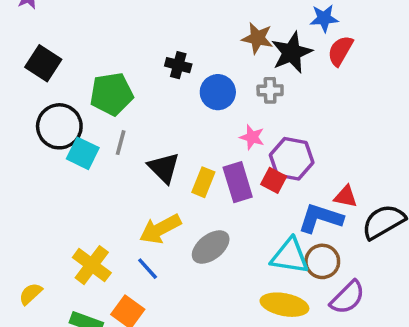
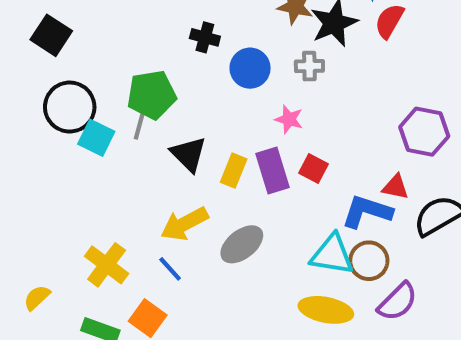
green pentagon: (112, 94) -> (152, 95), moved
purple hexagon: (292, 159) -> (424, 132), moved

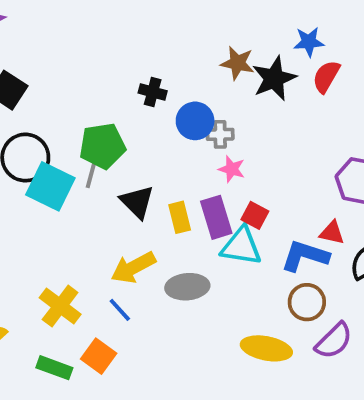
gray cross: (309, 66) -> (220, 134), moved
cyan square: (96, 138) -> (50, 186), size x1.4
yellow rectangle: (234, 171) -> (180, 217), turned -36
gray ellipse: (242, 244) -> (187, 287), turned 33
cyan triangle: (332, 255) -> (241, 246), moved

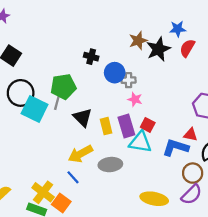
brown star: (237, 63) -> (138, 41), turned -30
brown circle: (307, 302) -> (193, 173), moved
yellow cross: (60, 306) -> (43, 192), moved

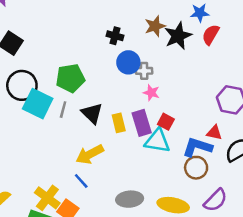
black cross: (91, 57) -> (115, 36), moved
gray line: (57, 103) -> (63, 110), moved
gray ellipse: (110, 165) -> (130, 199), moved
brown circle: (193, 173) -> (196, 168), moved

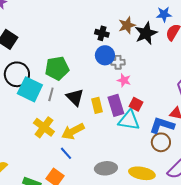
black cross: (115, 36) -> (102, 33), moved
yellow cross: (47, 198) -> (44, 127), moved

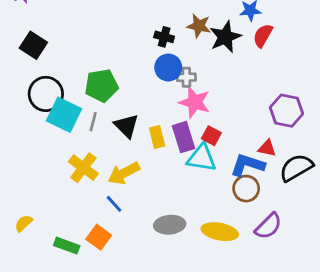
brown star: (127, 25) -> (199, 26), turned 30
pink star: (124, 80) -> (195, 102), size x1.6

